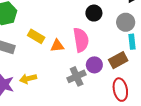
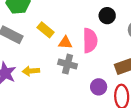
purple circle: (94, 65) -> (99, 87), moved
gray cross: (77, 76) -> (68, 64), moved, turned 30

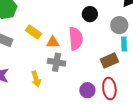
yellow arrow: (31, 71) -> (36, 79), moved, turned -98
purple circle: (99, 87) -> (87, 90), moved

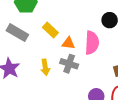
yellow arrow: (36, 79) -> (45, 67), moved

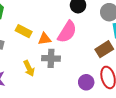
pink semicircle: (92, 43) -> (67, 32), turned 45

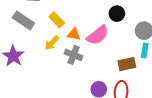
yellow arrow: (29, 68) -> (52, 43), moved, turned 49

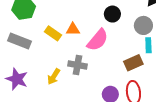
orange triangle: (74, 34) -> (73, 29), moved
yellow arrow: (52, 43) -> (54, 77), moved

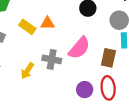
pink semicircle: (98, 40) -> (79, 48), moved
brown rectangle: (133, 63) -> (108, 58), turned -54

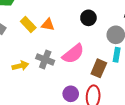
yellow arrow: (27, 71) -> (20, 66), turned -147

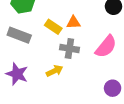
gray cross: (45, 59) -> (69, 49), moved

